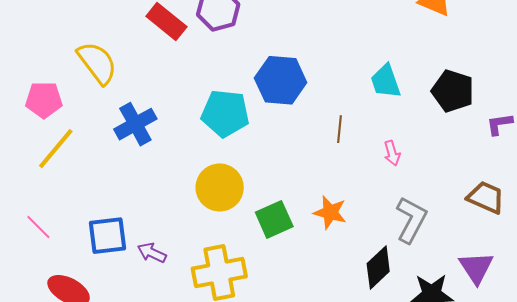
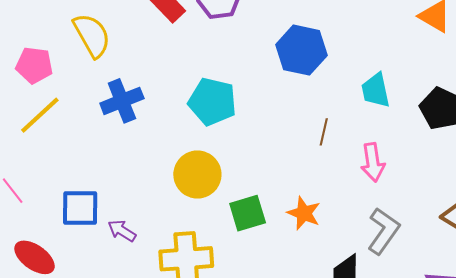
blue hexagon: (281, 80) -> (301, 50), moved
pink arrow: (392, 153) -> (373, 162), size x1.5

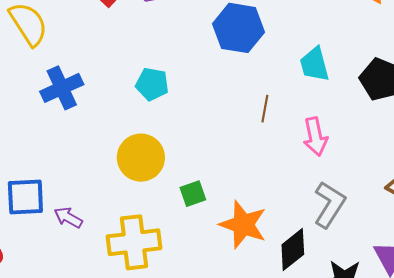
cyan pentagon: (212, 102) -> (152, 84), size x0.7
green square: (248, 213) -> (193, 194), size x0.7
orange star: (304, 213) -> (243, 225), moved, size x1.4

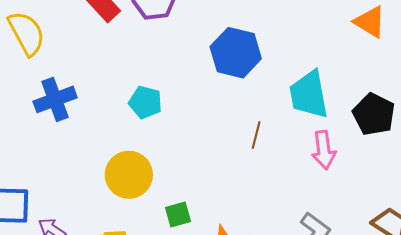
cyan trapezoid: (315, 64) -> (309, 95), size x1.4
pink arrow: (315, 137) -> (324, 150), moved

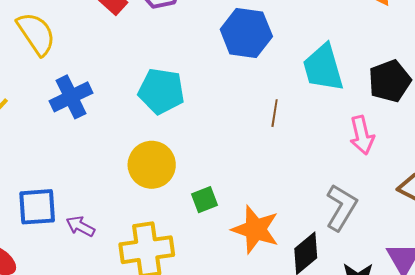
cyan pentagon: (145, 102) -> (161, 91), size x1.4
black pentagon: (374, 114) -> (390, 81), turned 30
pink arrow: (324, 150) -> (362, 135), moved

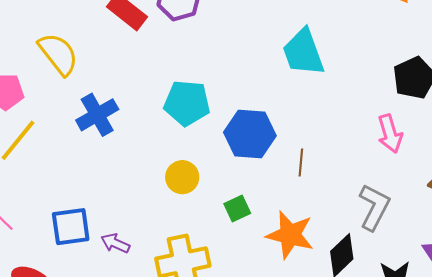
blue hexagon: (246, 33) -> (250, 134), moved
cyan trapezoid: (323, 68) -> (303, 52), moved
brown line: (275, 113) -> (301, 162), moved
yellow circle: (152, 165) -> (182, 177), size x0.7

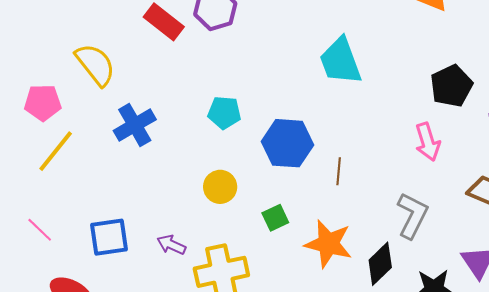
cyan pentagon: (187, 103) -> (224, 113), size x0.7
purple arrow: (115, 243) -> (171, 245), moved

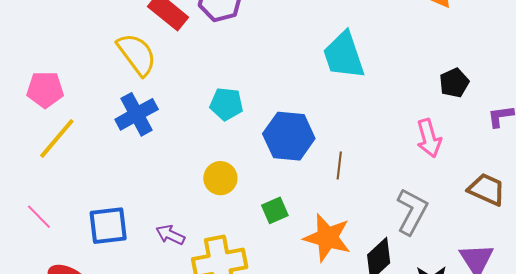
yellow semicircle: (95, 65) -> (137, 54), moved
black pentagon: (451, 86) -> (454, 83), size x0.7

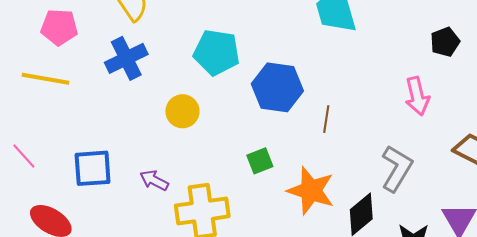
pink pentagon: (45, 90) -> (59, 27), moved
cyan pentagon: (226, 104) -> (216, 52), size x1.4
yellow line: (57, 138) -> (46, 79), turned 57
yellow circle: (220, 178) -> (182, 111), moved

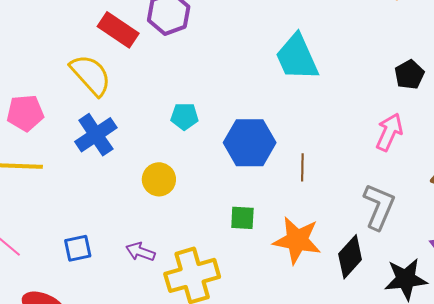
cyan pentagon: (216, 52) -> (184, 116), size x0.6
pink arrow: (417, 96) -> (389, 132), turned -135
green square: (260, 161) -> (242, 218), turned 32
blue square: (93, 168) -> (78, 248), size x0.7

